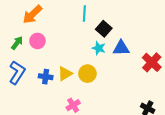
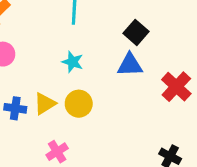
black square: (104, 29) -> (136, 32), moved
cyan star: (99, 48) -> (73, 62), moved

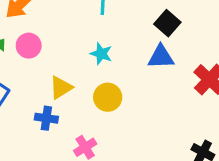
yellow triangle: (45, 104) -> (61, 88), moved
blue cross: (15, 108) -> (46, 118), moved

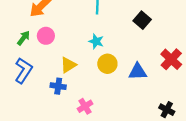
blue triangle: (161, 57) -> (138, 72), moved
yellow circle: (108, 97) -> (107, 64), moved

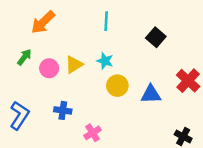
pink circle: (46, 36) -> (49, 68), moved
yellow triangle: (68, 65) -> (74, 65), moved
blue L-shape: (23, 70) -> (19, 115), moved

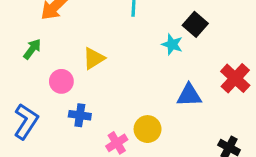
cyan star: (105, 61) -> (172, 44), moved
pink circle: (49, 68) -> (61, 81), moved
yellow circle: (117, 86) -> (148, 129), moved

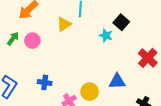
yellow triangle: (94, 58) -> (64, 24), moved
pink circle: (61, 81) -> (32, 41), moved
blue triangle: (189, 95) -> (117, 81), moved

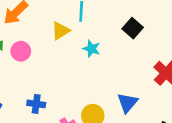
cyan star: (106, 35) -> (91, 49), moved
blue triangle: (117, 81) -> (127, 103), turned -48

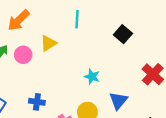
yellow triangle: (61, 31) -> (48, 43), moved
cyan star: (91, 49) -> (92, 77), moved

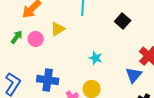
blue triangle: (118, 101) -> (134, 75), moved
blue cross: (37, 102) -> (48, 80), size x1.5

